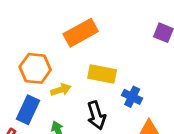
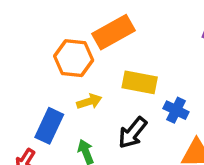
orange hexagon: (35, 68) -> (74, 58), moved
black arrow: (96, 115) -> (133, 133), turned 56

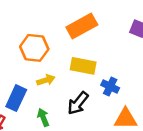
orange rectangle: (114, 32) -> (82, 26), moved

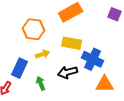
blue cross: (110, 86) -> (93, 59), size x1.5
black arrow: (78, 103) -> (68, 72), turned 36

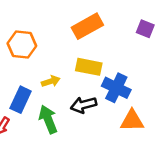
orange hexagon: (34, 29) -> (22, 45), moved
green arrow: (41, 83) -> (48, 119), size x1.5

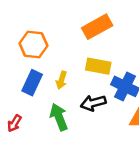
yellow arrow: (51, 81) -> (61, 80), turned 126
blue rectangle: (21, 100) -> (32, 83), moved

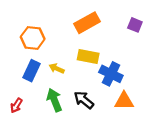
yellow arrow: (61, 80) -> (57, 68), turned 96
black arrow: (93, 103) -> (84, 100), moved, turned 54

